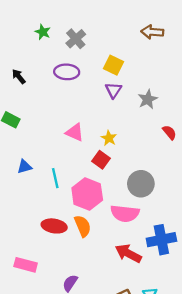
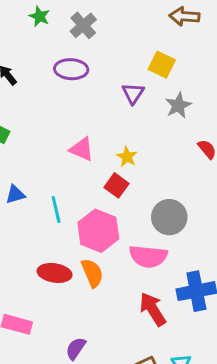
yellow square: (113, 65) -> (162, 65), moved
red arrow: (128, 253) -> (153, 309), turned 30

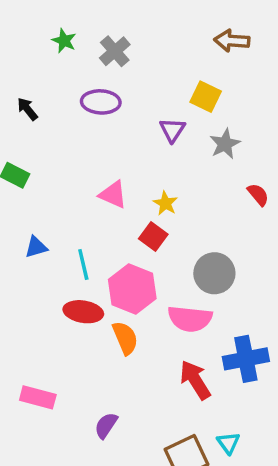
red ellipse: (55, 273) -> (83, 312), moved

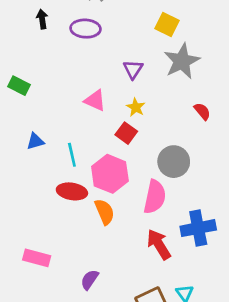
black arrow: (27, 109) -> (42, 19), moved, turned 30
purple triangle: (172, 130) -> (133, 69), moved
gray star: (225, 144) -> (182, 61), size x1.5
red semicircle: (258, 195) -> (202, 111), moved
pink semicircle: (190, 319) -> (155, 197), turned -84

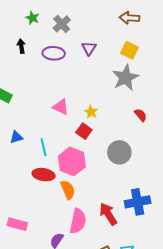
yellow square: (167, 25) -> (129, 50), moved
purple triangle: (133, 69) -> (89, 48), moved
pink semicircle: (155, 197) -> (78, 221), moved

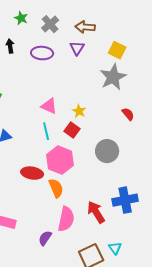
brown arrow: (129, 18) -> (85, 27), moved
cyan line: (44, 147) -> (46, 131), moved

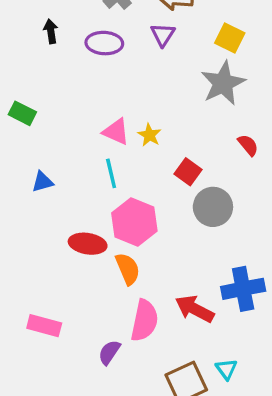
yellow star: (79, 111) -> (149, 135), moved
red square: (72, 130) -> (188, 172), moved
red arrow: (96, 212) -> (195, 309), turned -30

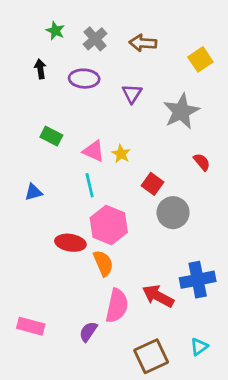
purple triangle: (163, 35) -> (132, 94), moved
yellow square: (230, 38) -> (200, 59), moved, turned 30
green rectangle: (22, 113) -> (51, 136), moved
pink rectangle: (44, 326) -> (31, 326), moved
cyan triangle: (226, 369) -> (199, 347), moved, turned 30

